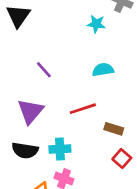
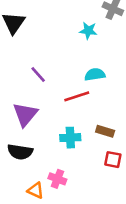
red line: (83, 109) -> (77, 96), moved
cyan cross: (60, 149) -> (70, 138), moved
red square: (122, 158) -> (113, 160), turned -30

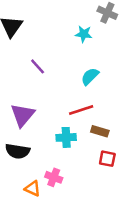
purple line: (38, 74) -> (38, 66), moved
cyan semicircle: (95, 74) -> (90, 76), turned -36
red line: (77, 96) -> (81, 110), moved

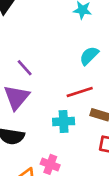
purple line: (38, 66) -> (25, 68), moved

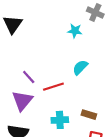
red line: (80, 92) -> (53, 87), moved

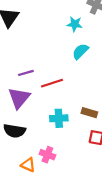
cyan semicircle: (80, 67) -> (80, 51), moved
purple line: (29, 77) -> (26, 73), turned -64

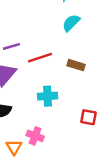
brown rectangle: (89, 113) -> (76, 65), moved
orange triangle: (28, 165) -> (14, 147), turned 35

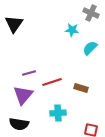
cyan semicircle: (71, 23) -> (90, 48), moved

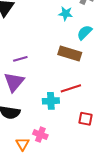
red line: (52, 82) -> (71, 88), moved
brown rectangle: (81, 88) -> (70, 54), moved, size x1.5

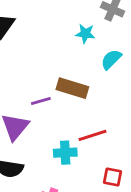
brown rectangle: (70, 54) -> (72, 88), moved
purple line: (20, 59) -> (41, 101), moved

